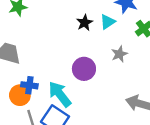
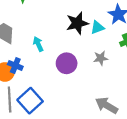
black star: (85, 23) -> (77, 23), size x1.5
cyan arrow: (60, 94) -> (38, 44), moved, size x0.6

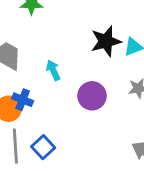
blue square: (30, 101) -> (43, 147), size x0.7

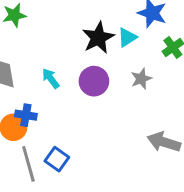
purple circle: (92, 96) -> (94, 81), moved

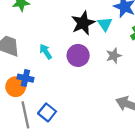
cyan triangle: (127, 37) -> (105, 24), turned -35

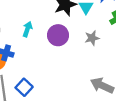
cyan arrow: (46, 52) -> (27, 29), turned 48

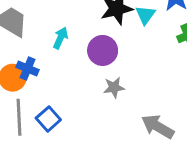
gray star: (92, 38) -> (114, 87), moved

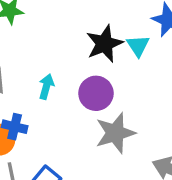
gray star: (114, 87) -> (115, 133), size x1.6

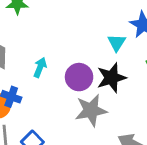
black star: (104, 44) -> (112, 78), moved

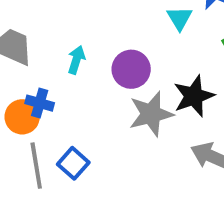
black star: (112, 78) -> (194, 96), moved

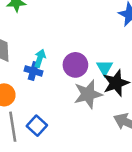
cyan triangle: (180, 18) -> (105, 68), moved
blue cross: (40, 103) -> (33, 71), moved

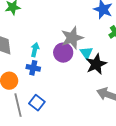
blue cross: (33, 71) -> (33, 68), moved
gray star: (88, 94) -> (72, 38), moved

